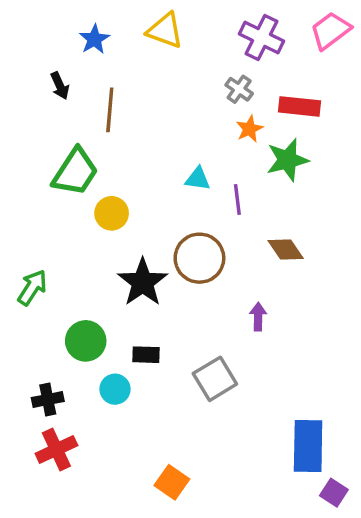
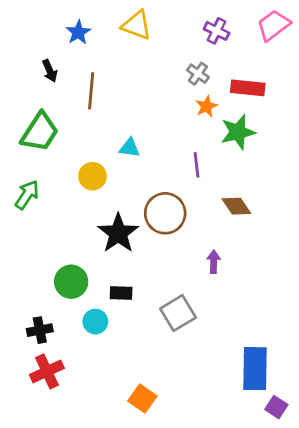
purple cross: (262, 37) -> (216, 31), size x0.7
green trapezoid: (75, 172) -> (40, 132), moved
cyan triangle: (198, 179) -> (130, 148), moved
green arrow: (32, 287) -> (27, 195), moved

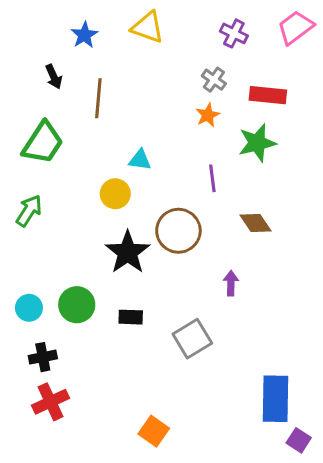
orange star: (206, 106) -> (208, 115), moved
yellow circle: (93, 176) -> (115, 194), moved
cyan circle: (95, 322) -> (29, 308), moved

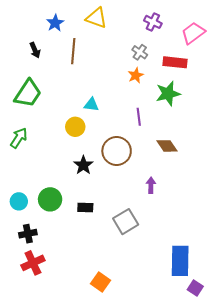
pink trapezoid: (296, 27) -> (193, 33), moved
brown line: (98, 98) -> (73, 51), moved
black star: (128, 252) -> (83, 165), size x0.7

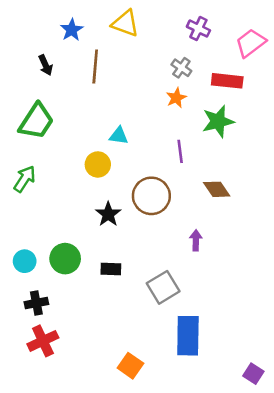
blue rectangle: (180, 261) -> (188, 336), moved

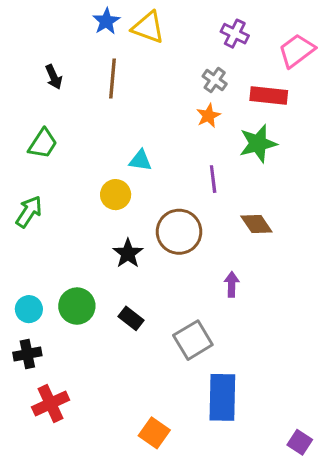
blue star: (72, 30) -> (106, 21), moved
green trapezoid: (36, 121) -> (43, 144), size x0.7
black rectangle: (111, 269) -> (131, 318), turned 36
black cross: (36, 303) -> (27, 354), moved

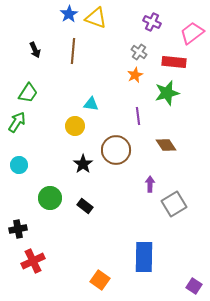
green arrow: (29, 212) -> (17, 122), moved
cyan circle: (29, 309) -> (19, 165), moved
gray square: (193, 340) -> (174, 204), moved

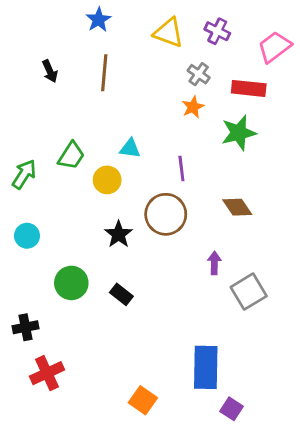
yellow triangle: (96, 18) -> (169, 33), moved
green trapezoid: (28, 93) -> (71, 156), moved
purple line: (138, 116) -> (181, 169), moved
purple square: (194, 286) -> (232, 409), moved

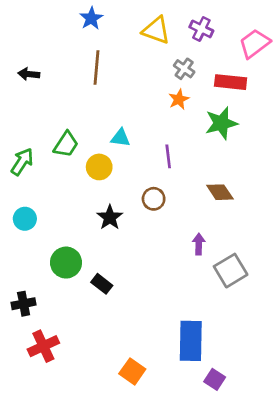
black arrow: (50, 71) -> (29, 74), moved, turned 120
brown circle: (166, 214) -> (154, 199), size x0.6
black rectangle: (121, 294) -> (102, 284), moved

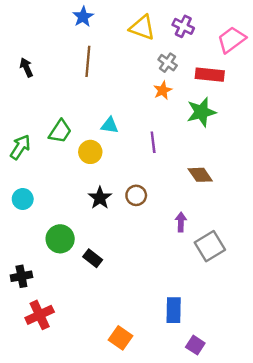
black arrow: (29, 74) -> (26, 67), turned 60
brown circle: (154, 199) -> (136, 195), moved
blue rectangle: (191, 341) -> (174, 310), size x0.7

